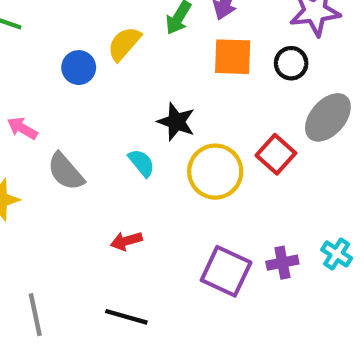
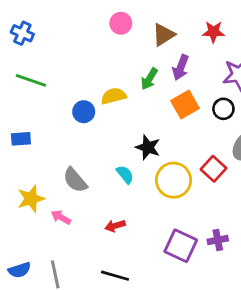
yellow semicircle: (124, 44) -> (114, 96), turned 35
orange square: (233, 57) -> (185, 105), turned -32
pink arrow: (22, 128) -> (61, 217), moved

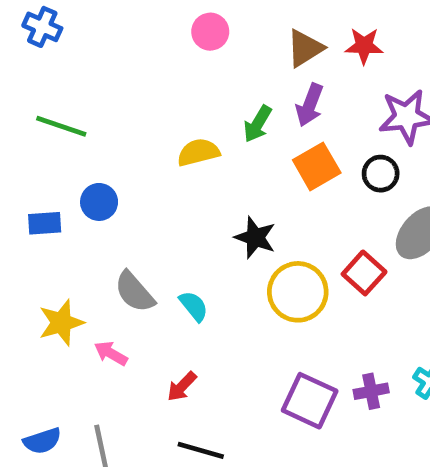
blue cross: (22, 33) -> (42, 27), moved
brown triangle: (164, 35) -> (305, 48), moved
blue circle: (84, 112) -> (99, 202), moved
cyan semicircle: (125, 174) -> (194, 306), moved
red arrow: (115, 226) -> (182, 386), moved, turned -30

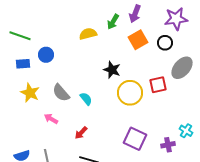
green line: (61, 126) -> (20, 36), moved
red square: (364, 273) -> (158, 85), turned 36
yellow star: (61, 323) -> (30, 93), moved, turned -30
purple cross: (371, 391) -> (168, 145), moved

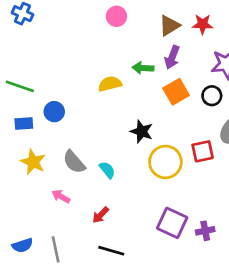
green arrow: (113, 22) -> (143, 68), turned 63
purple cross: (168, 145) -> (205, 231), moved

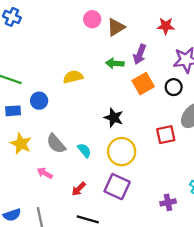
brown triangle: (169, 26) -> (116, 27), moved
yellow semicircle: (110, 84) -> (73, 77), moved
yellow circle: (165, 162) -> (122, 152), moved
purple square: (172, 223) -> (117, 187), moved

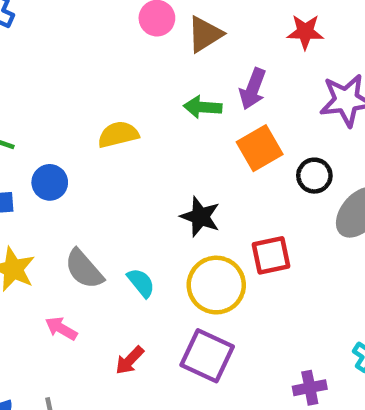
black circle: (174, 87) -> (314, 176), moved
red square: (166, 135) -> (271, 255), moved

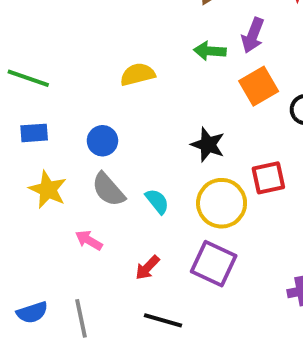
blue circle: (50, 182) -> (102, 141), moved

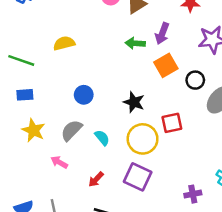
yellow semicircle: (138, 74) -> (64, 43), moved
blue circle: (102, 141) -> (84, 95), moved
gray semicircle: (108, 190) -> (71, 130), turned 85

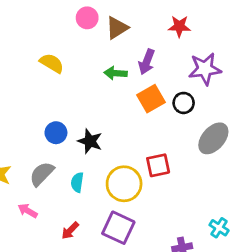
yellow semicircle: (64, 43) -> (52, 63), moved, turned 45
black circle: (195, 80) -> (184, 103), moved
black star: (134, 102) -> (90, 141), moved
cyan semicircle: (102, 138) -> (77, 182), turned -133

